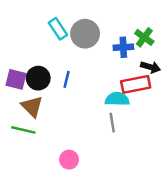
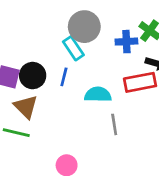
cyan rectangle: (58, 29) -> (73, 48), moved
cyan semicircle: (117, 99) -> (98, 95), moved

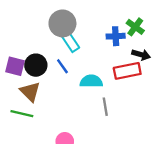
gray circle: (84, 27) -> (62, 23), moved
blue line: (64, 77) -> (62, 66), turned -49

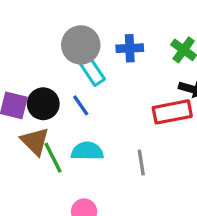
blue cross: (116, 36) -> (130, 48), moved
cyan semicircle: (91, 81) -> (87, 151), moved
green line: (22, 114) -> (53, 158), moved, turned 50

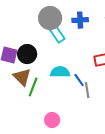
blue line: (81, 105) -> (79, 80), moved
cyan semicircle: (87, 151) -> (60, 72), moved
green line: (53, 158) -> (33, 87), turned 48

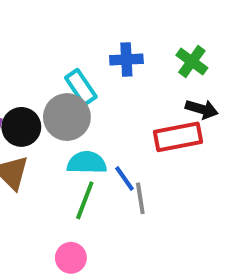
gray circle: (50, 18) -> (67, 117), moved
green line: (33, 87) -> (85, 200), moved

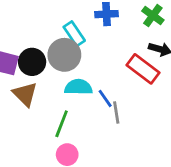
red rectangle: (178, 137) -> (143, 69), turned 48
green line: (85, 200) -> (62, 124), moved

